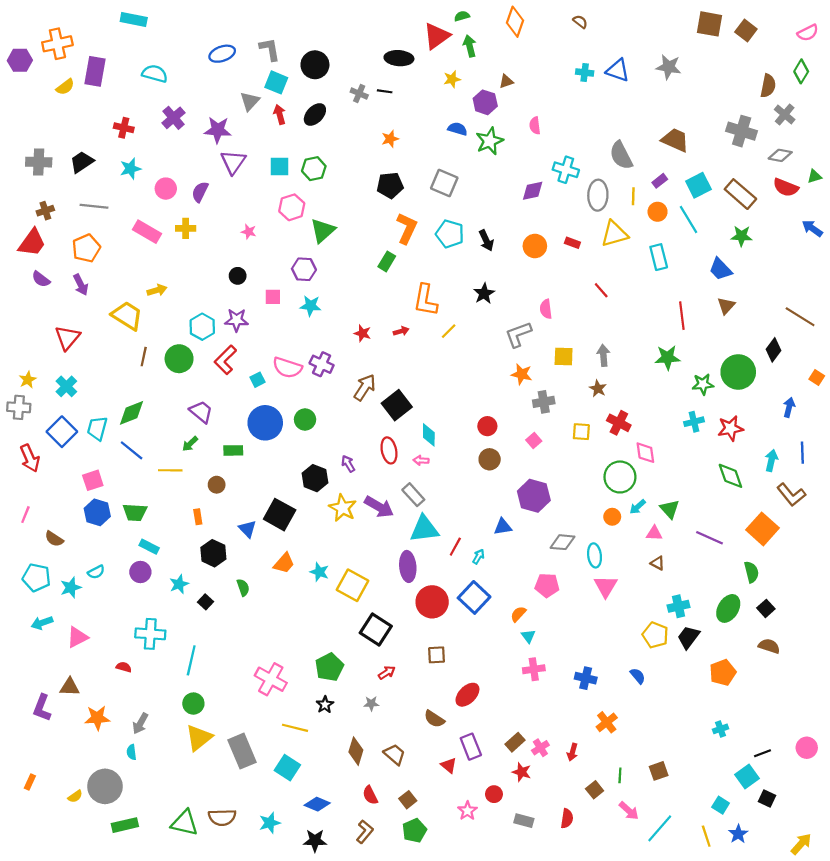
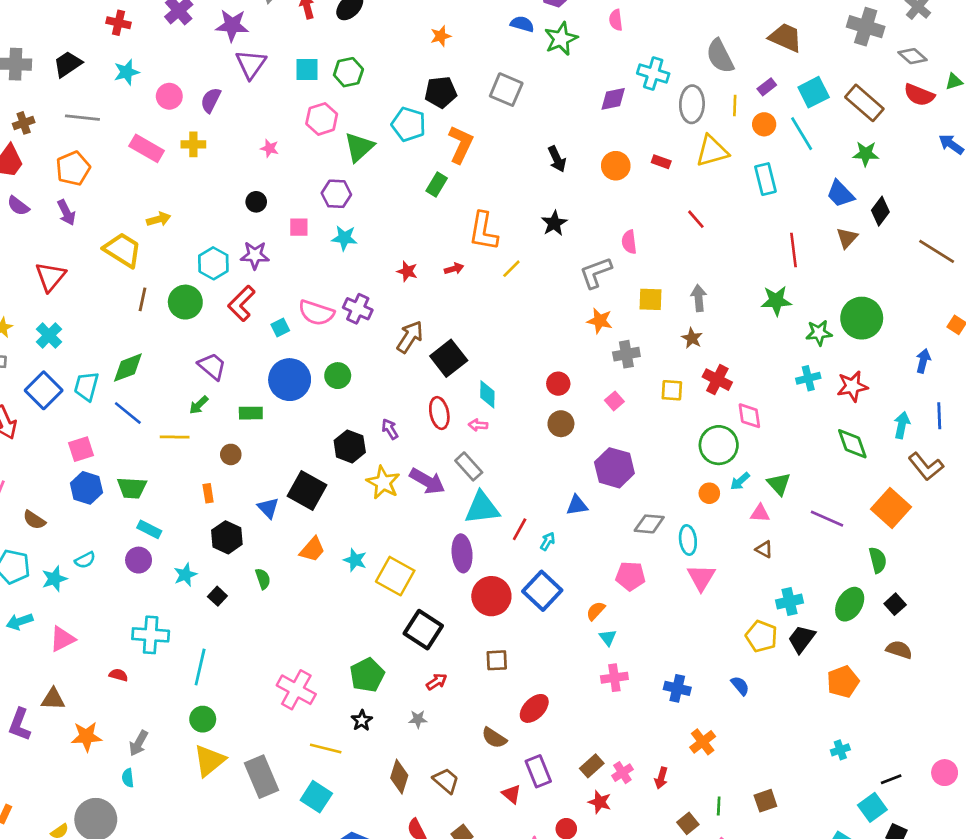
gray diamond: (780, 155) -> (912, 56), turned 30
cyan pentagon: (450, 234) -> (409, 124), moved
black diamond: (774, 350) -> (880, 211), moved

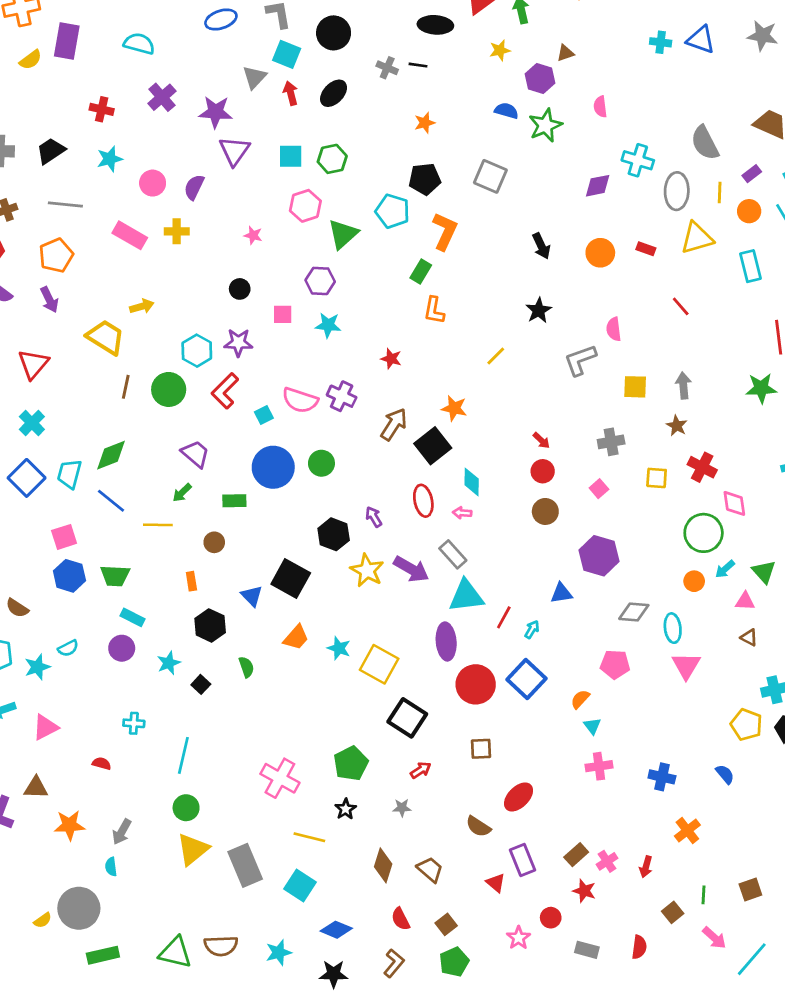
orange L-shape: (483, 231) -> (434, 310), moved, size x0.7
red arrow: (454, 269) -> (541, 440), moved, turned 60
orange star: (600, 321) -> (454, 408), moved
cyan cross: (151, 635) -> (134, 723), size x0.6

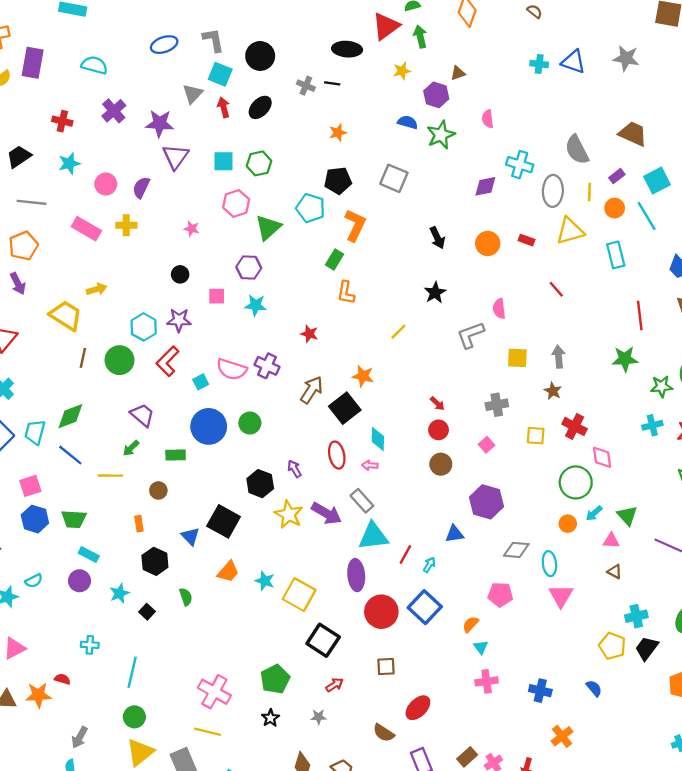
orange star: (69, 825) -> (38, 695), moved
yellow line: (309, 837) -> (208, 732), moved

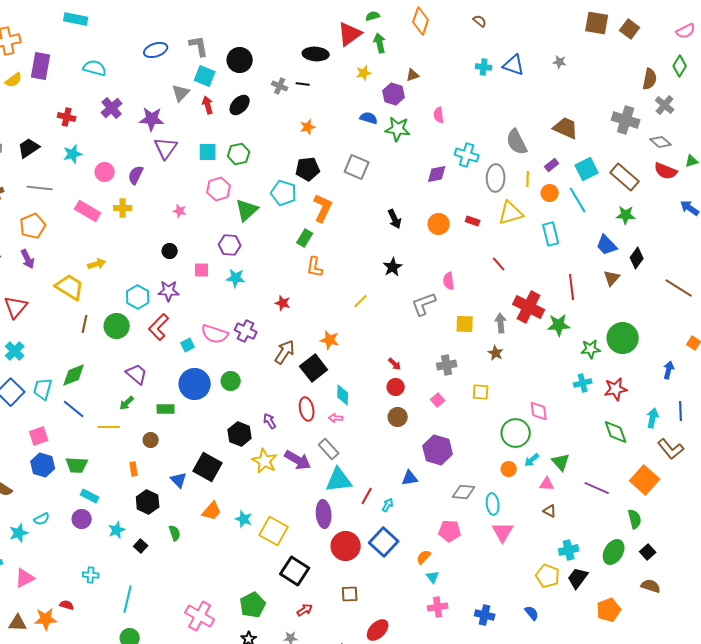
gray star: (626, 58) -> (560, 62), size x0.6
green star: (441, 135) -> (398, 129), turned 30
red cross: (575, 426) -> (529, 307), moved, size x1.4

